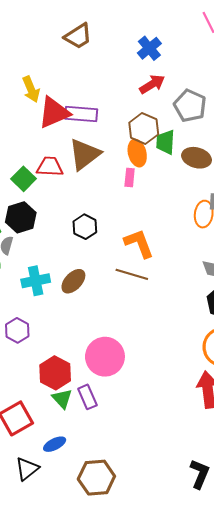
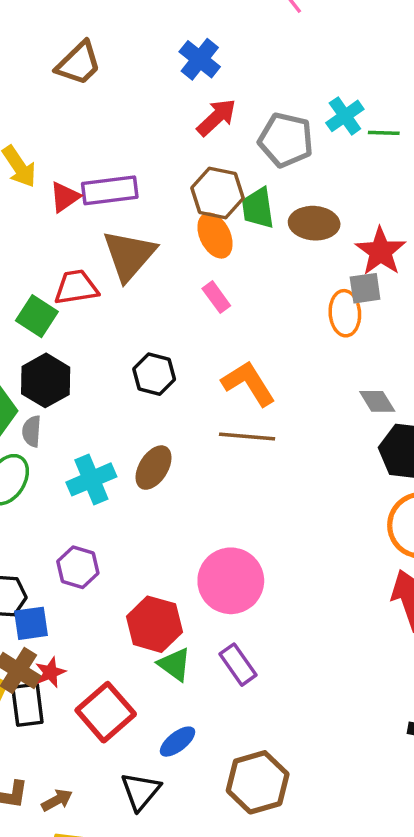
red triangle: (54, 113) -> (65, 197), size x0.6
pink rectangle: (130, 178) -> (216, 297), moved, turned -30
purple rectangle: (87, 397) -> (238, 665), moved

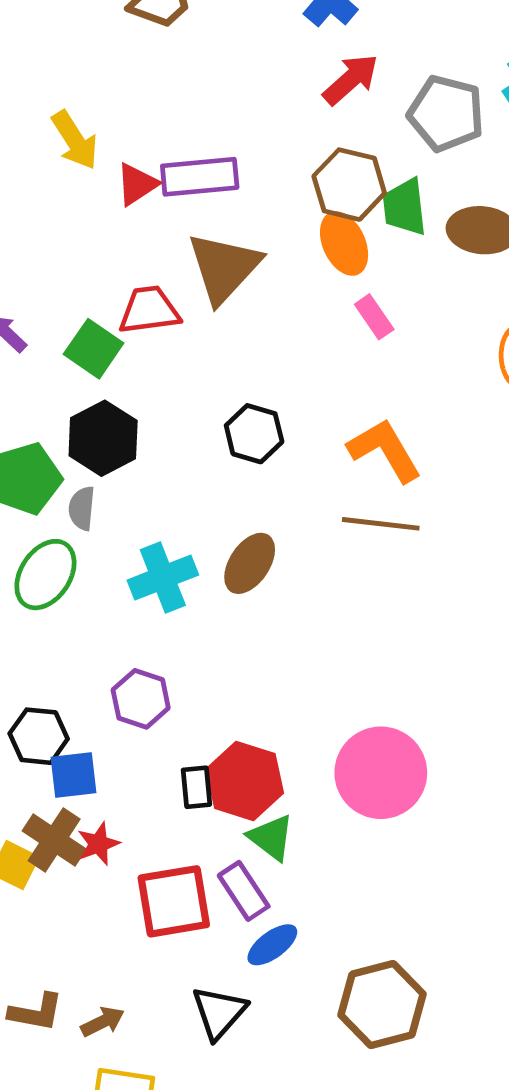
pink rectangle: (216, 297) -> (374, 317), moved
pink circle: (231, 581) -> (381, 773), moved
purple rectangle: (238, 665) -> (244, 891), moved
black rectangle: (27, 705) -> (196, 787), moved, size x0.7
red square: (106, 712) -> (174, 901), turned 30

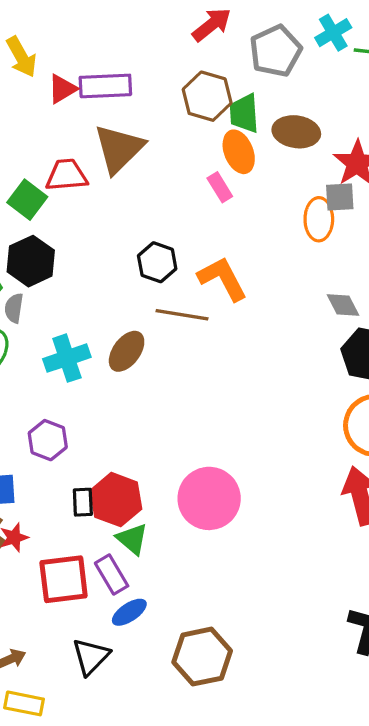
gray pentagon: (446, 113) -> (276, 51), turned 30
orange ellipse: (344, 244) -> (239, 152), moved
black hexagon: (254, 434) -> (157, 262), moved
brown line: (381, 524) -> (182, 315), moved

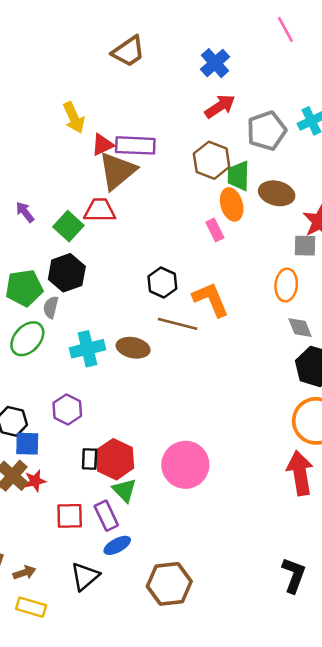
brown triangle: (119, 149) -> (117, 171), moved
orange ellipse: (319, 219) -> (286, 285), moved
brown ellipse: (127, 351) -> (133, 348), turned 60
red square: (64, 579) -> (70, 516), size x0.7

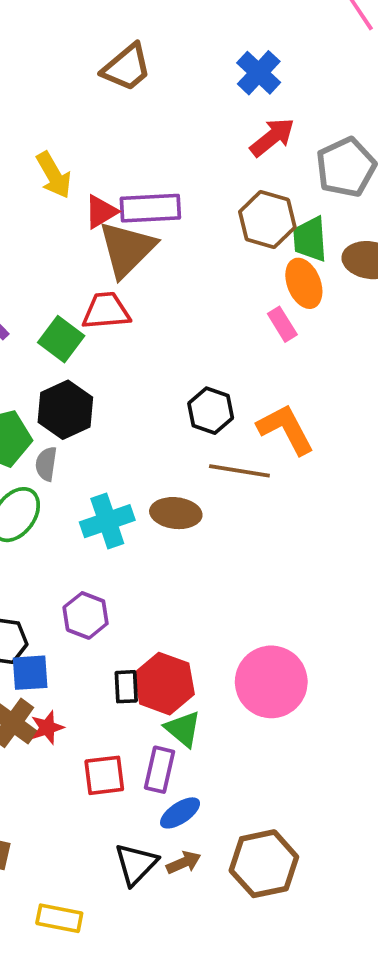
purple rectangle: (106, 516) -> (159, 770), turned 44
brown arrow: (24, 573) -> (184, 863), moved

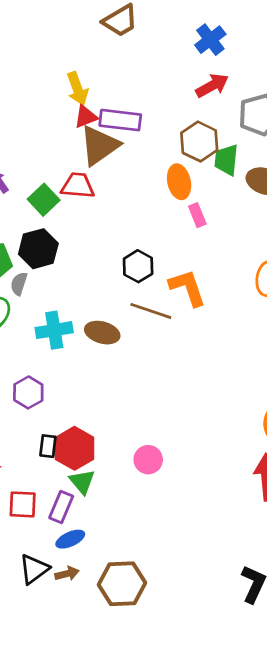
yellow arrow: (54, 175) -> (77, 89), moved
orange ellipse: (304, 283) -> (179, 182), moved
pink circle: (271, 682) -> (148, 460), size x0.6

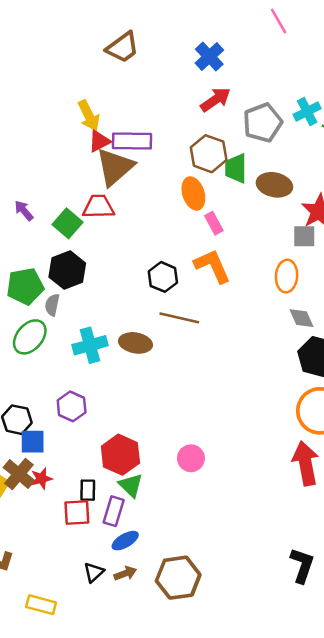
orange L-shape: (188, 288) -> (212, 266), moved
black rectangle: (48, 446) -> (88, 490), moved
black triangle: (34, 569) -> (94, 572), size x0.7

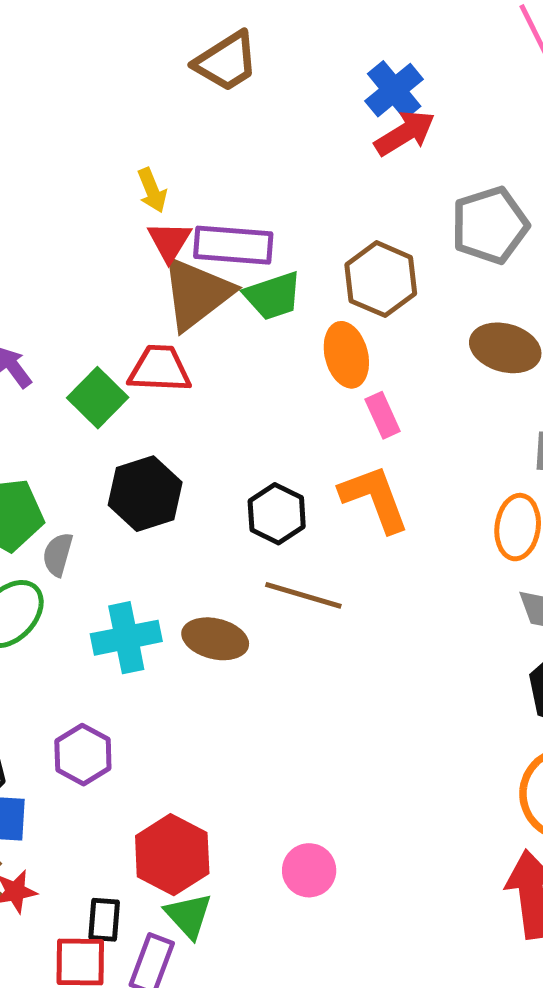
red arrow: (215, 100) -> (405, 133), moved
yellow arrow: (89, 116) -> (152, 190), size x0.7
red triangle: (99, 141) -> (169, 241), turned -35
green trapezoid: (236, 168) -> (273, 296), moved, turned -112
black hexagon: (67, 270) -> (145, 494), moved

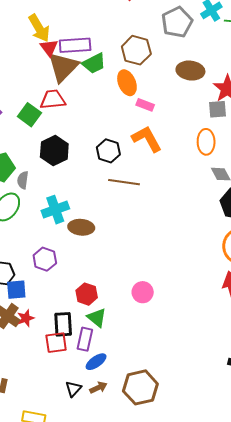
yellow arrow: (152, 190) -> (39, 28), size x1.6
pink rectangle: (383, 415) -> (145, 105), turned -36
brown ellipse: (215, 639) -> (81, 227), moved
red hexagon: (172, 855) -> (87, 294), size x0.7
black rectangle: (104, 920) -> (63, 324), size x1.4

